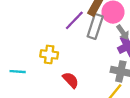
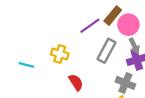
gray rectangle: (95, 26) -> (106, 51), moved

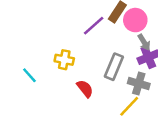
gray rectangle: (106, 51) -> (114, 67), moved
cyan line: (27, 65) -> (29, 75), turned 40

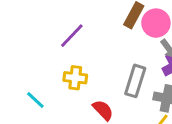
purple line: (94, 26) -> (72, 36), moved

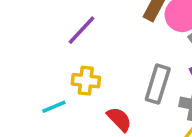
cyan line: (35, 100) -> (54, 107), moved, turned -66

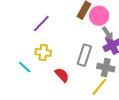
cyan line: (54, 107) -> (25, 67), turned 64

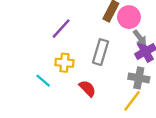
gray rectangle: (84, 55) -> (100, 52), moved

